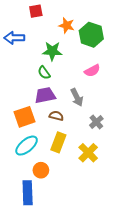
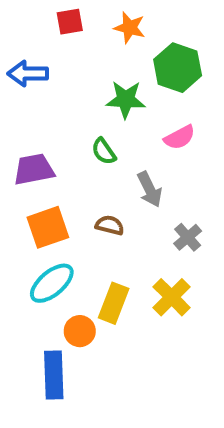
orange star: (67, 25) -> (130, 28), moved
green star: (52, 51) -> (126, 99), moved
green semicircle: (44, 73) -> (104, 151), moved
purple trapezoid: (45, 95) -> (34, 169), moved
yellow rectangle: (58, 142) -> (114, 303), moved

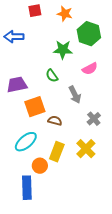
brown semicircle: (110, 225) -> (55, 121), moved
orange square: (48, 227) -> (35, 107), moved

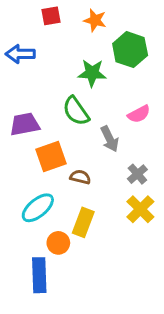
pink semicircle: (90, 69) -> (139, 114), moved
green semicircle: (52, 76) -> (76, 111), size x1.5
yellow cross: (86, 149) -> (140, 209), moved

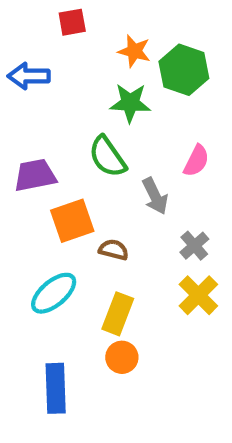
orange star: (95, 20) -> (134, 51), moved
pink semicircle: (139, 114) -> (196, 161), turned -35
orange circle: (58, 243) -> (122, 357), moved

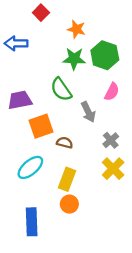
red square: (72, 22) -> (41, 13), turned -35
green hexagon: (184, 70) -> (105, 55), moved

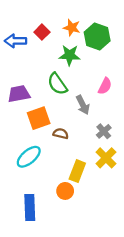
red square: (41, 13) -> (42, 32), moved
green hexagon: (105, 55) -> (97, 36), moved
yellow rectangle: (67, 179) -> (77, 171), moved

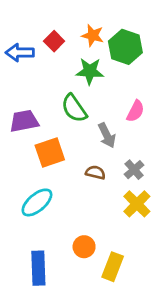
brown semicircle: (61, 134) -> (95, 172), moved
yellow rectangle: (77, 171) -> (113, 267), moved

